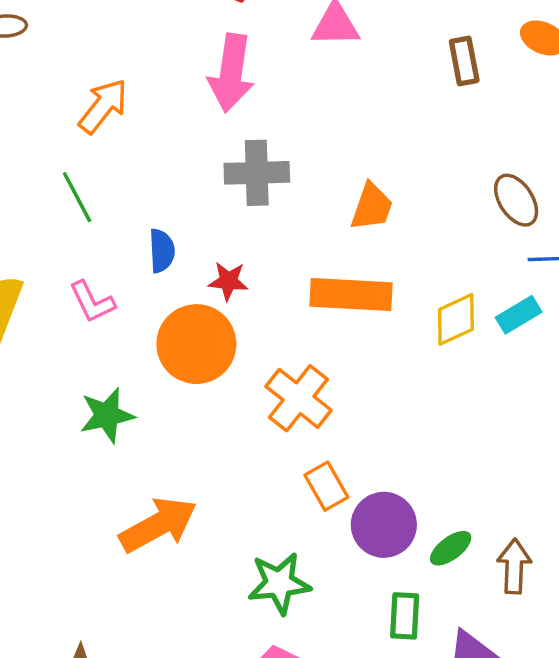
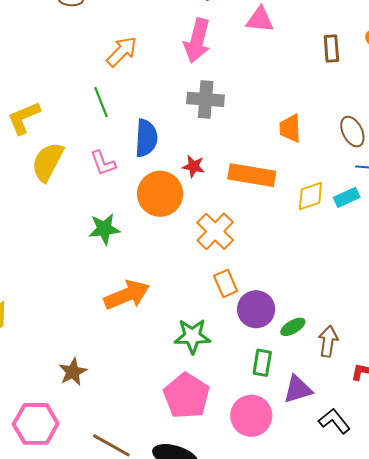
orange trapezoid: (372, 207) -> (290, 128), moved, turned 152
blue semicircle: (162, 251) -> (146, 138), size x1.5
red star: (228, 281) -> (193, 166), moved

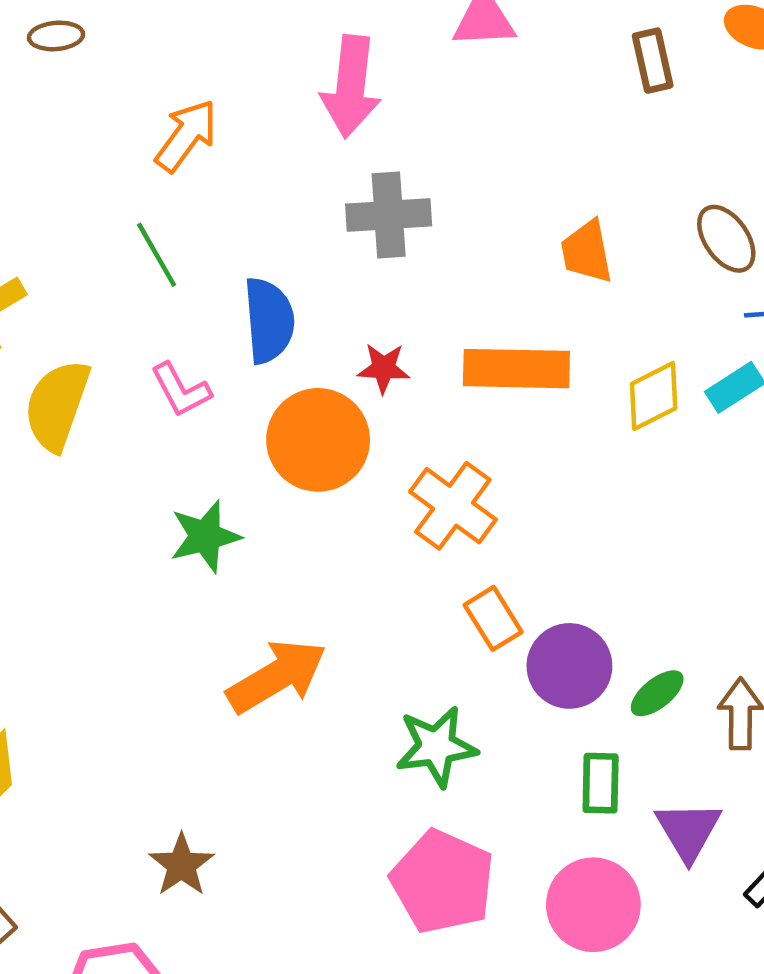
purple triangle: (298, 389) -> (688, 831), turned -36

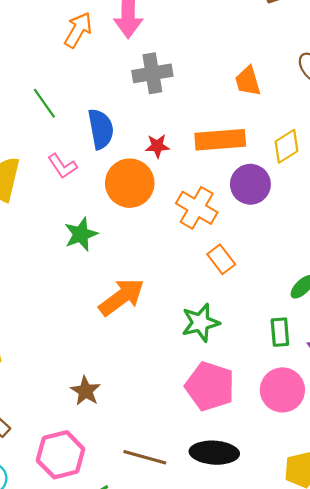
orange arrow: (186, 135) -> (78, 30), moved
purple circle: (569, 666) -> (250, 184), moved

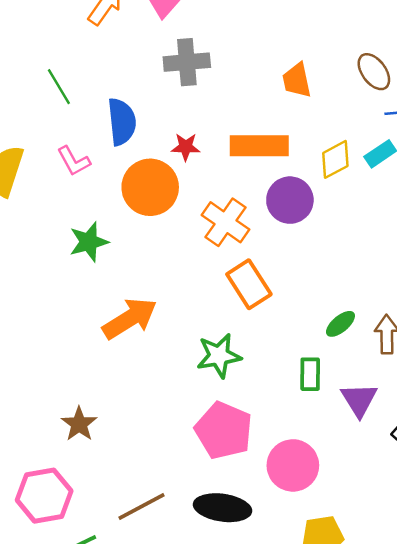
orange rectangle: (221, 259) -> (249, 284), size x1.4
pink circle: (282, 390) -> (293, 465), moved
brown line: (145, 457) -> (141, 506), turned -48

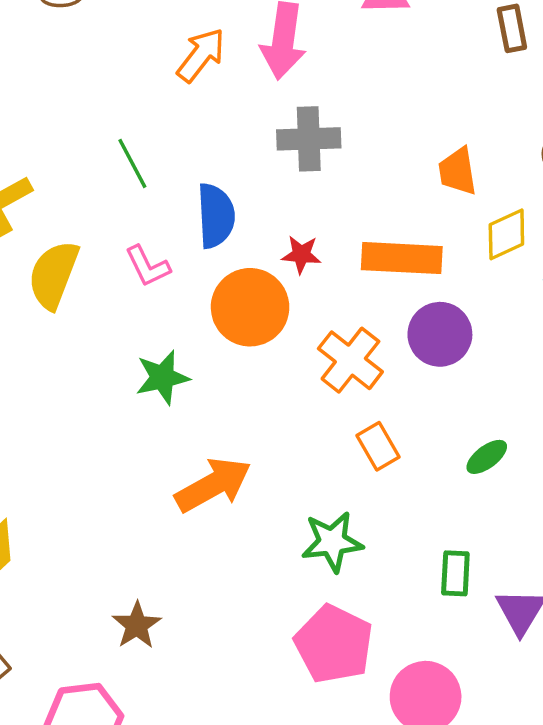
yellow diamond: (335, 159) -> (506, 234), moved
orange rectangle: (249, 284) -> (378, 446), size x0.7
green ellipse: (340, 324) -> (487, 457), moved

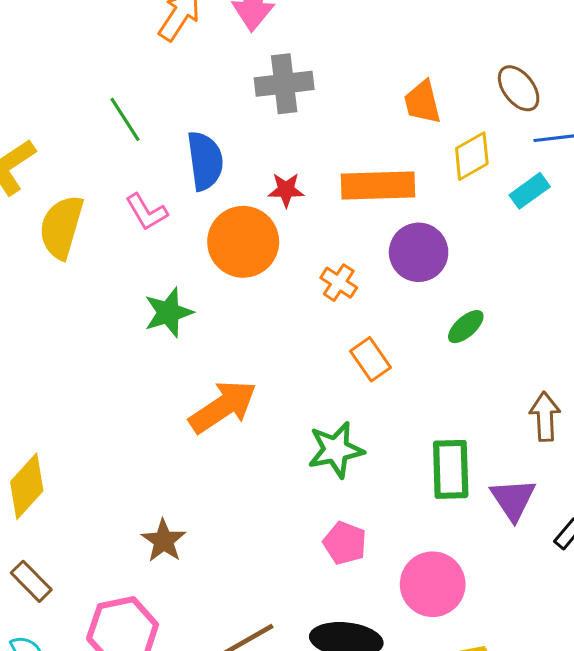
orange cross: (350, 360) -> (339, 283), size x0.6
green ellipse: (487, 457) -> (466, 327), moved
green rectangle: (455, 573) -> (451, 469), size x1.4
pink pentagon: (334, 644) -> (345, 543), size x0.6

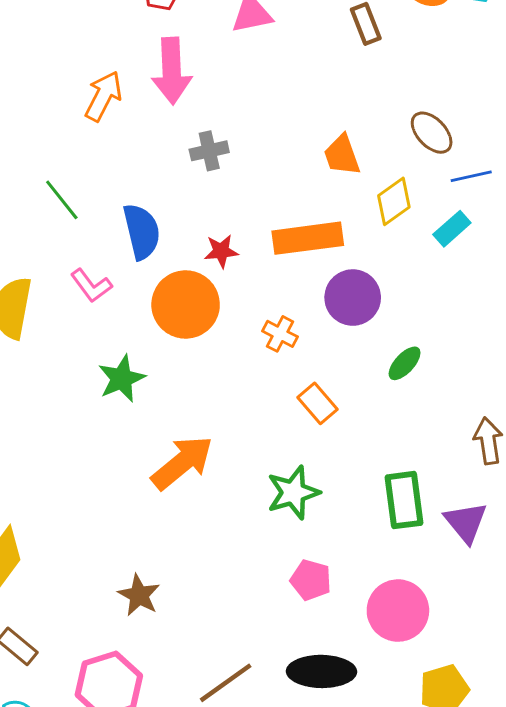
gray cross: (284, 84) -> (209, 151), size x0.7

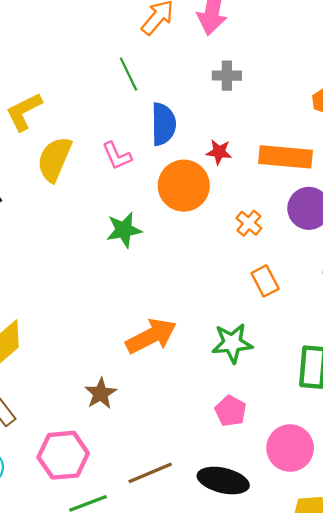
green line: (62, 200) -> (129, 74), moved
orange arrow: (182, 463) -> (151, 336), moved

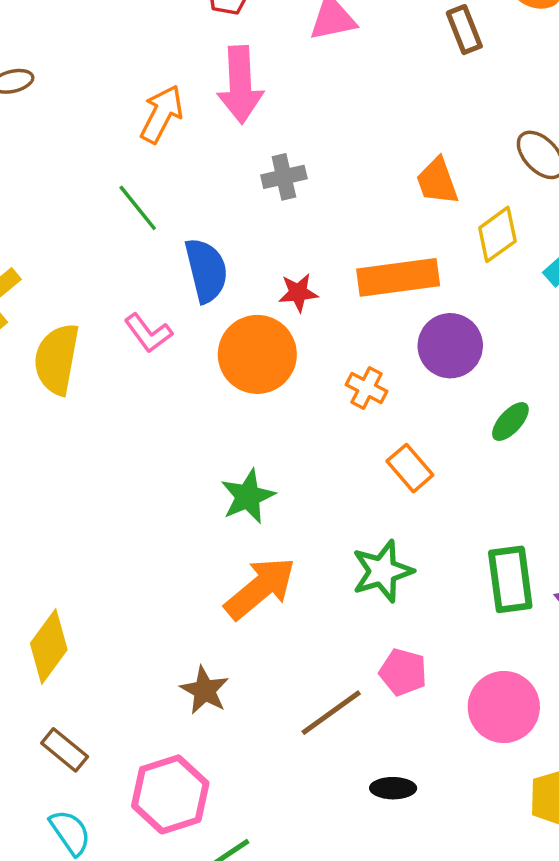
green star: (124, 230) -> (248, 496), moved
brown line: (150, 473) -> (331, 713), moved
black ellipse: (223, 481) -> (393, 788), moved, size x0.6

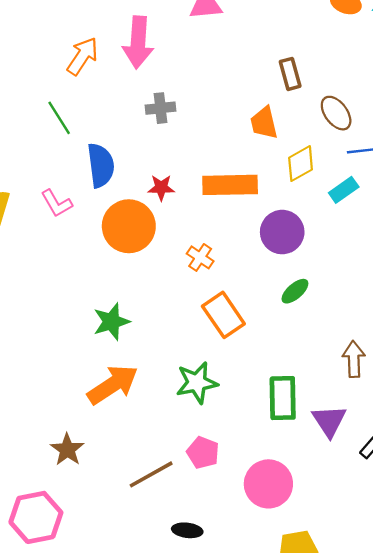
brown rectangle: (464, 30) -> (290, 74), moved
purple circle: (450, 346) -> (282, 232), moved
orange rectangle: (410, 468) -> (223, 315), size x1.4

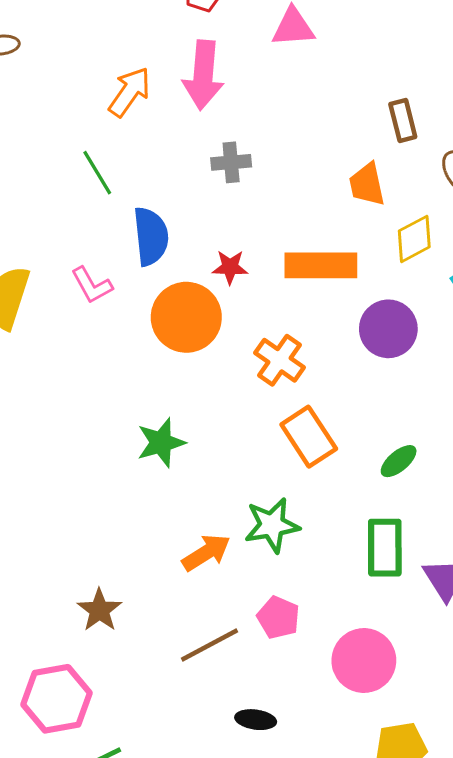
orange cross: (200, 257) -> (280, 360), size x1.4
green ellipse: (295, 291) -> (399, 461), moved
orange arrow: (113, 385) -> (206, 553), moved, size x0.7

